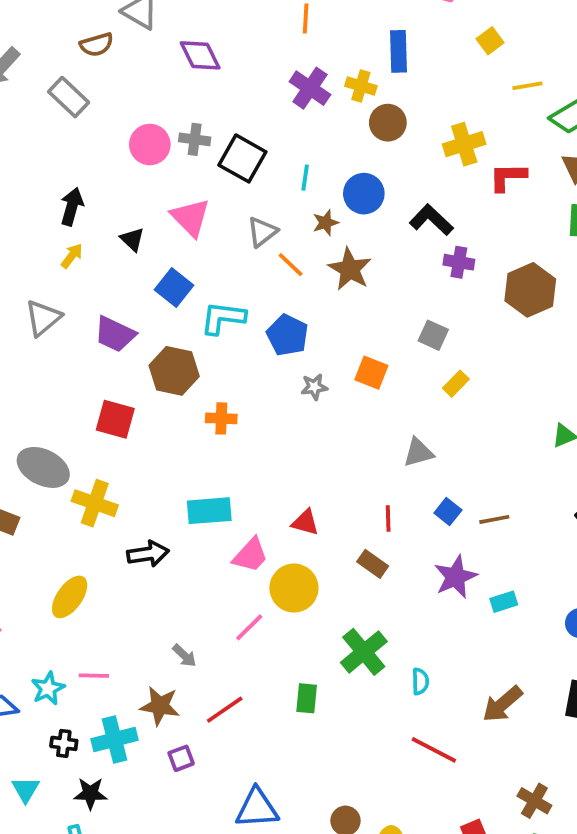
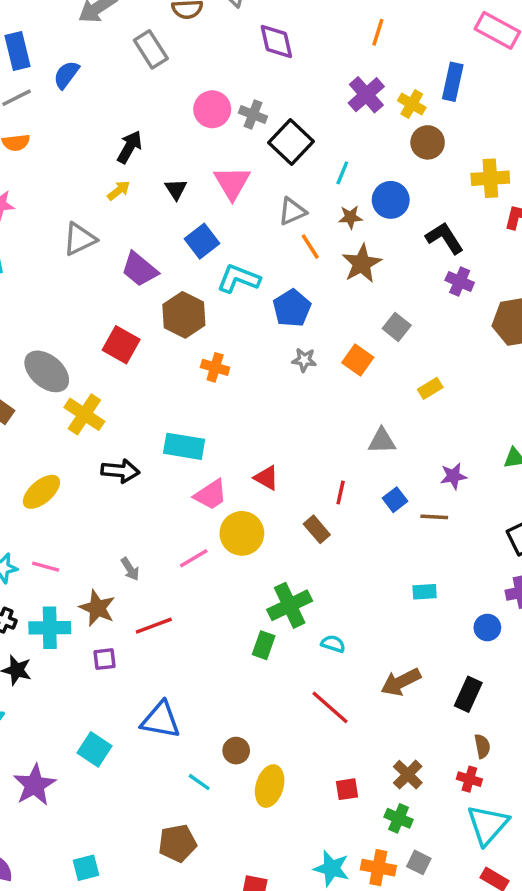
gray square: (433, 335) -> (397, 327), moved
purple star: (456, 577) -> (453, 476), moved, size x0.7
cyan semicircle: (420, 681) -> (333, 644), turned -85
green rectangle: (307, 698) -> (264, 645), moved

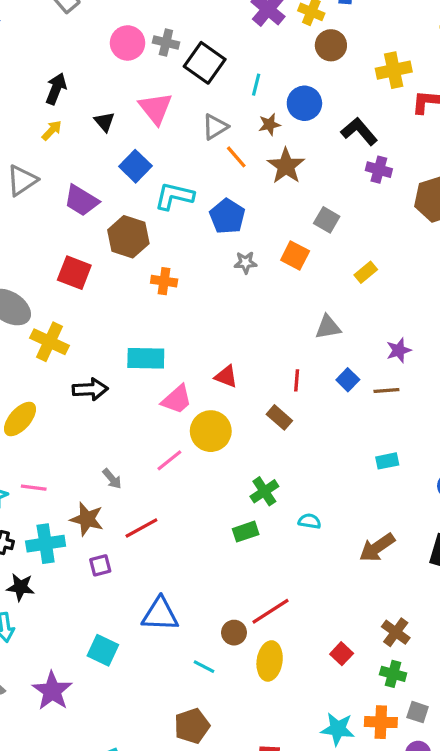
green cross: (290, 605) -> (264, 491), size x0.7
green rectangle: (264, 645) -> (246, 532), turned 60
red line: (330, 707) -> (271, 611), moved, turned -66
red square: (347, 789) -> (342, 654), turned -30

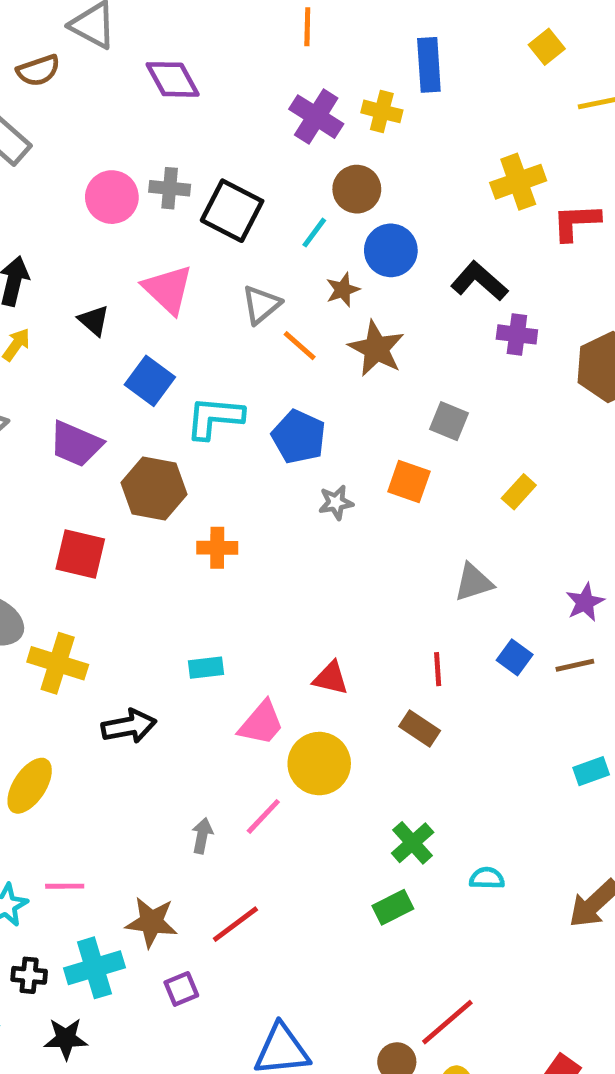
brown circle: (331, 45) -> (357, 189), moved
cyan line: (256, 85) -> (314, 233), turned 30
cyan rectangle: (146, 358) -> (206, 668), size x0.6
gray arrow: (112, 479) -> (202, 836), moved, turned -120

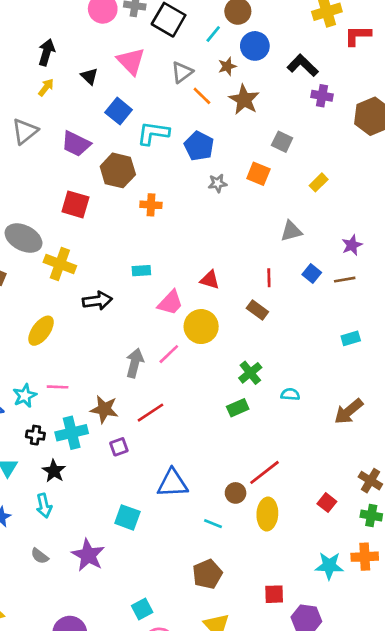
gray arrow: (202, 836) -> (135, 363), size x1.5
black star: (66, 1039) -> (54, 471), turned 30

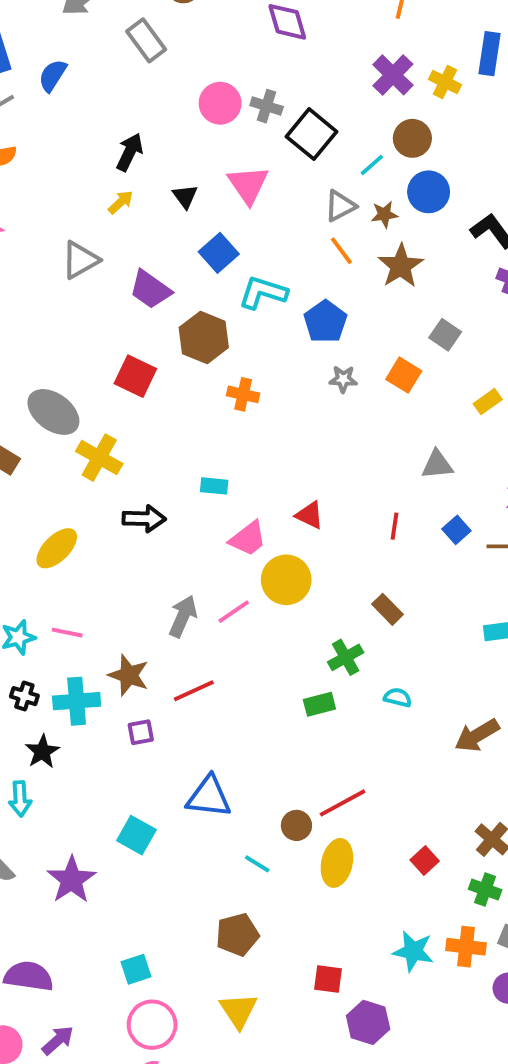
gray triangle: (182, 72) -> (340, 206), moved
brown rectangle: (257, 310) -> (387, 609), moved

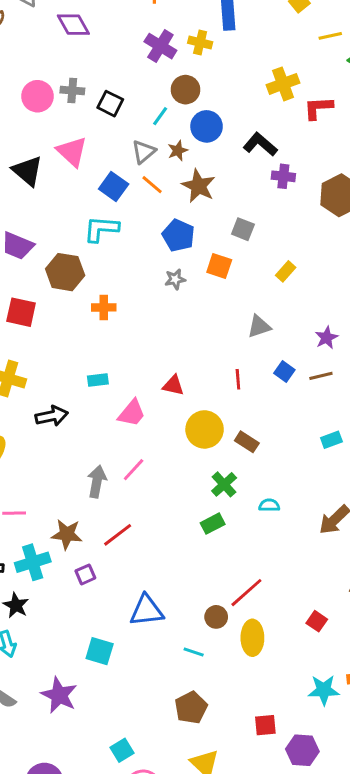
black square: (312, 134) -> (110, 104), size x0.7
black triangle: (185, 196) -> (27, 171), size x1.6
blue square: (219, 253) -> (114, 187), moved
blue pentagon: (325, 322) -> (178, 235), moved
yellow circle: (286, 580) -> (205, 429), moved

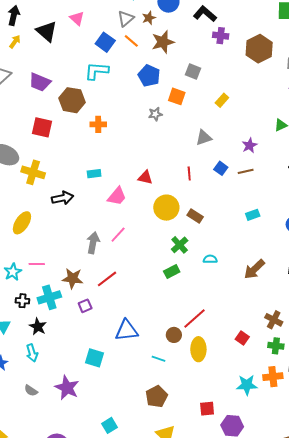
pink triangle: (72, 152) -> (77, 18), size x0.7
brown star: (198, 186) -> (163, 42), turned 30
gray star: (175, 279) -> (155, 114), moved

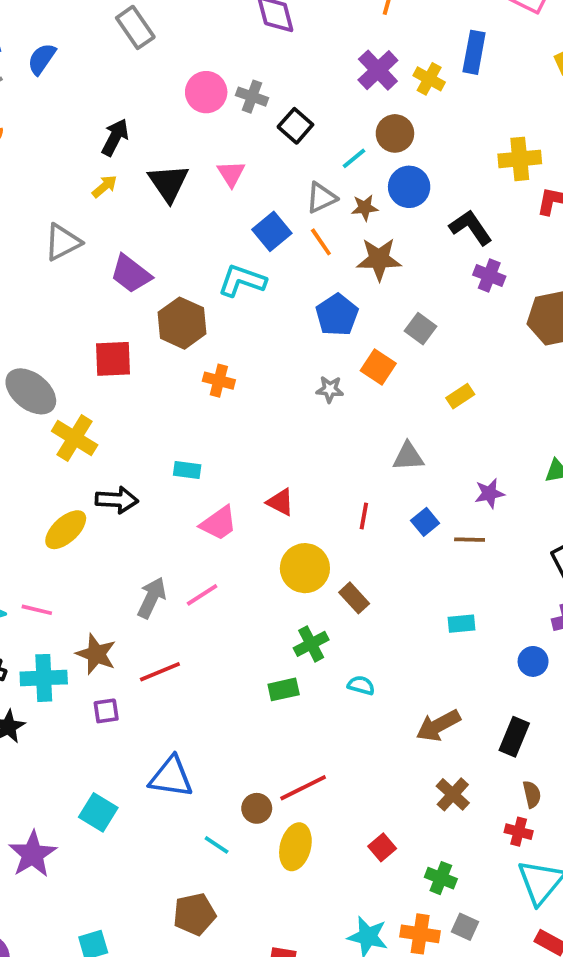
red square: (42, 127) -> (113, 359), turned -30
yellow ellipse: (22, 223) -> (66, 530), moved
brown cross: (274, 320) -> (453, 794), moved

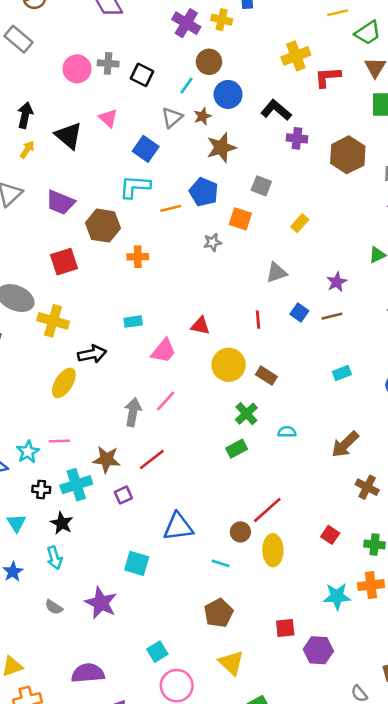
orange line: (321, 242) -> (171, 208), moved, turned -54

